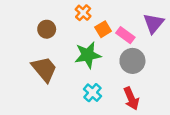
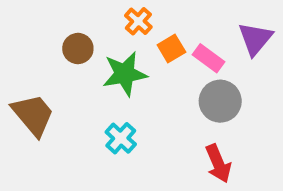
green star: (88, 55) -> (125, 74), moved
brown trapezoid: (44, 69) -> (33, 115), moved
cyan cross: (92, 93) -> (121, 138), moved

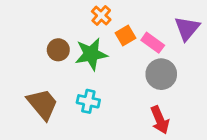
brown circle: (78, 49) -> (58, 50), moved
brown trapezoid: (33, 115) -> (43, 104), moved
cyan cross: (121, 138) -> (88, 101), turned -30

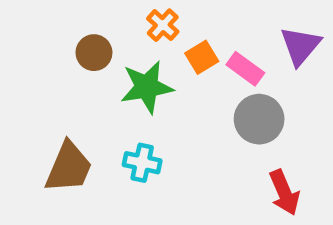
brown circle: (58, 50) -> (94, 53), moved
brown trapezoid: (43, 104) -> (69, 167), turned 63
red arrow: (160, 120) -> (284, 193), moved

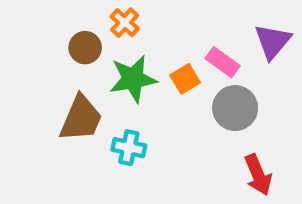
orange cross: (163, 25) -> (125, 23), moved
orange square: (202, 57) -> (185, 79), moved
brown trapezoid: (69, 167) -> (81, 118), moved

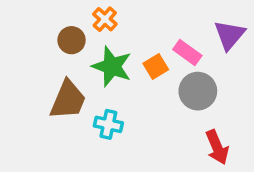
green star: (133, 79) -> (112, 67), turned 30

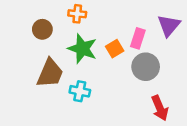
orange cross: (105, 19) -> (77, 14), turned -36
brown circle: (72, 40) -> (42, 29), moved
pink rectangle: (187, 52) -> (138, 38), turned 72

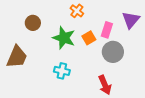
orange cross: (77, 14) -> (77, 11), moved, turned 32
brown trapezoid: (50, 73) -> (17, 57), moved
red arrow: (160, 108) -> (105, 85), moved

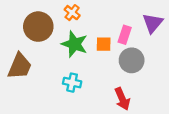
orange cross: (77, 11) -> (72, 13), moved
brown circle: (33, 23) -> (38, 27), size x1.6
orange square: (89, 38) -> (104, 44), turned 32

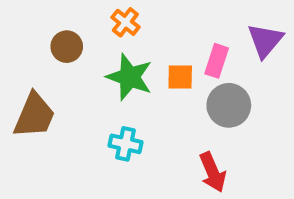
brown circle: (38, 27) -> (67, 47), size x0.6

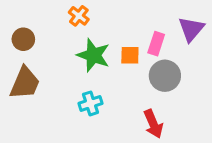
orange cross: (125, 22) -> (79, 16), moved
brown circle: (67, 47) -> (23, 39), moved
cyan cross: (125, 144) -> (90, 103), turned -30

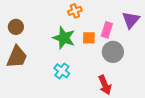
orange cross: (79, 16) -> (75, 11), moved, turned 32
cyan cross: (90, 103) -> (62, 71), turned -35

